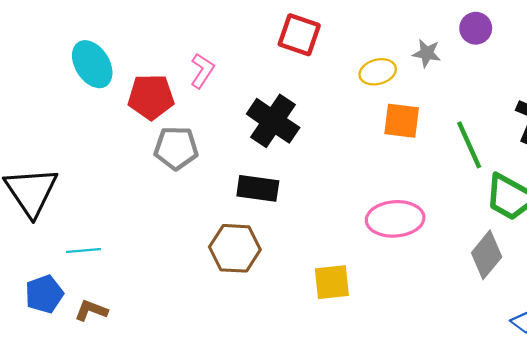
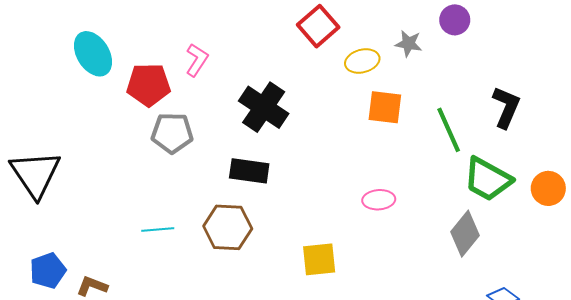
red square: (299, 35) -> (318, 26), moved, turned 30
pink ellipse: (395, 219) -> (379, 200), size x0.6
cyan line: (83, 250) -> (158, 230), moved

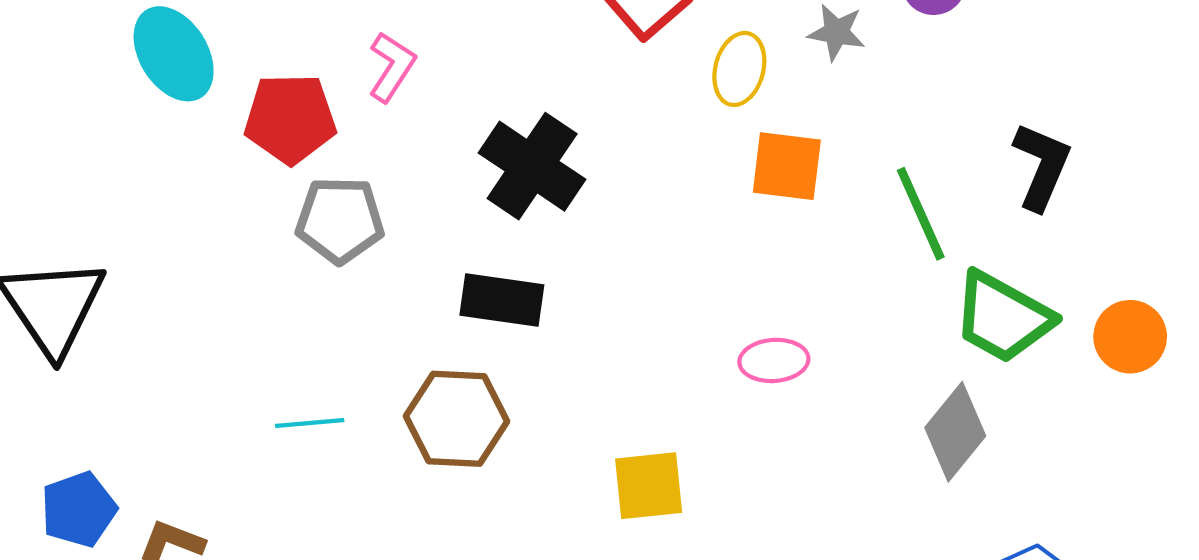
yellow ellipse: (362, 61) -> (739, 69), turned -60

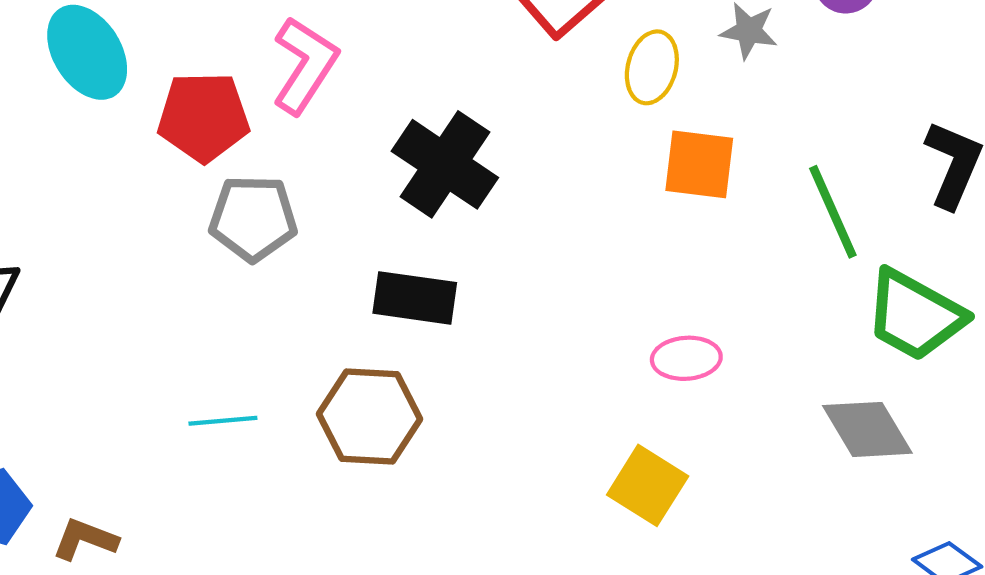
pink L-shape: (392, 67) -> (305, 65), size x1.4
gray diamond: (955, 432) -> (867, 429), turned -70
yellow square: (649, 486) -> (648, 485), moved, turned 38

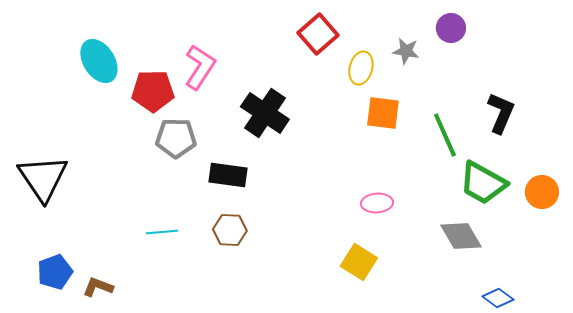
black rectangle: (415, 298) -> (228, 175), moved
brown hexagon: (370, 416) -> (230, 230), size x0.7

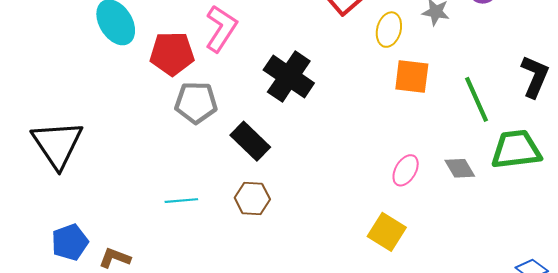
black rectangle: (228, 175) -> (250, 141), turned 36
green trapezoid: (483, 183) -> (516, 149), turned 144
pink ellipse: (377, 203) -> (406, 170), turned -56
gray diamond: (461, 236) -> (460, 168), moved, size x0.7

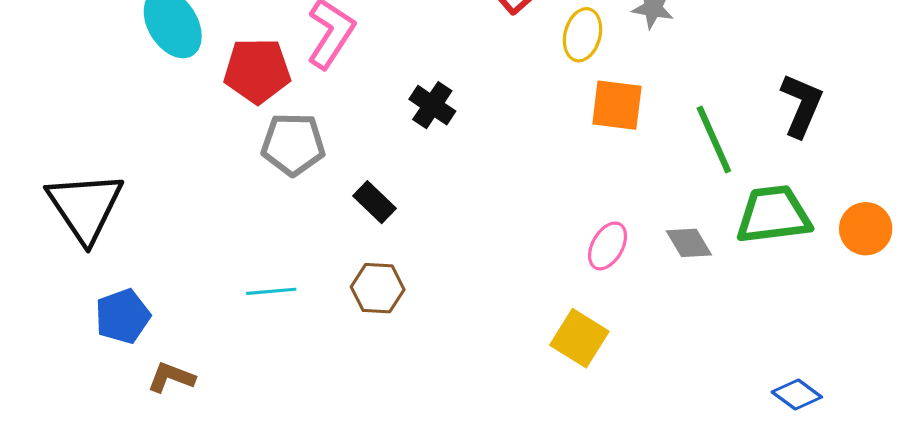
black cross: (289, 76) -> (432, 105), size x0.6
black rectangle: (250, 141) -> (374, 202), size x0.7
blue pentagon: (70, 242) -> (123, 316), moved

